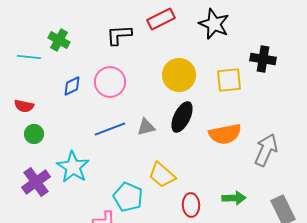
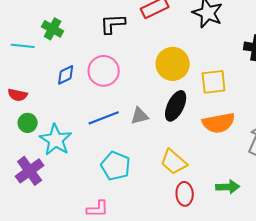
yellow square: (229, 80) -> (214, 82), moved
cyan star: (73, 167) -> (56, 140), moved
yellow trapezoid: (162, 175) -> (174, 162), moved
cyan pentagon: (128, 197) -> (116, 166), moved

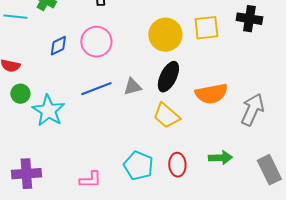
yellow square: (214, 82) -> (206, 28), moved
yellow trapezoid: (174, 162) -> (166, 116), moved
cyan pentagon: (116, 166) -> (138, 166), moved
purple cross: (30, 171) -> (26, 174), moved, turned 32

